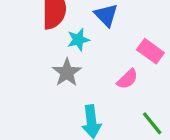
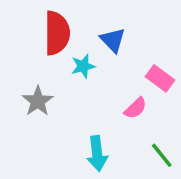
gray star: (67, 72) -> (38, 101), moved

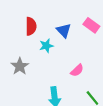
red semicircle: (57, 33) -> (31, 26), size x0.7
pink rectangle: (160, 78) -> (91, 25), moved

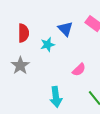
red semicircle: (31, 26) -> (23, 33), moved

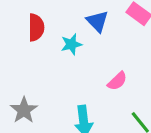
gray star: (20, 65) -> (24, 110), moved

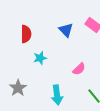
cyan star: (71, 44) -> (40, 58), moved

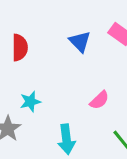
cyan star: (40, 58) -> (30, 102), moved

